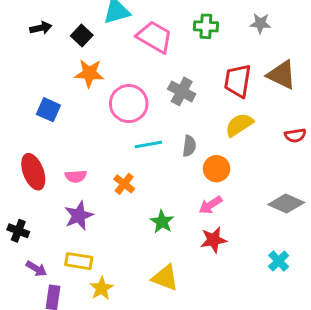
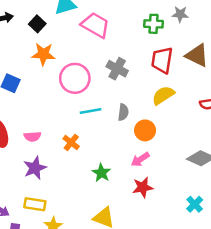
green cross: (206, 26) -> (154, 24), moved

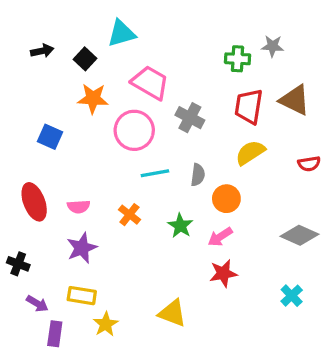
pink trapezoid: (95, 25) -> (150, 83), moved
green star: (101, 173) -> (180, 226), moved

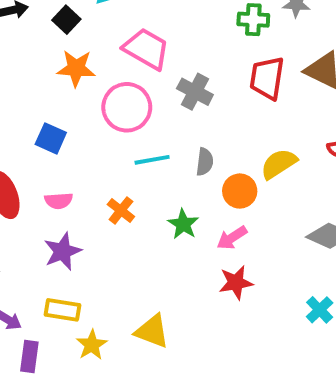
blue square: (50, 137) -> (51, 138), moved
yellow semicircle: (250, 153) -> (279, 164), moved
yellow triangle: (172, 313) -> (152, 331), moved

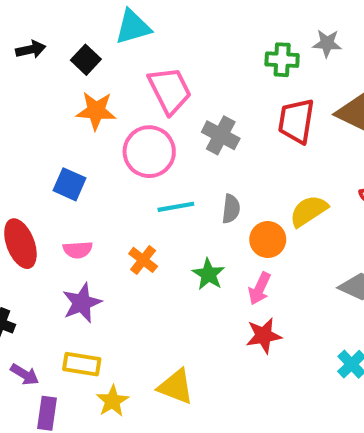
pink trapezoid: (146, 49) -> (170, 90), turned 33
pink arrow: (232, 238) -> (260, 289), turned -32

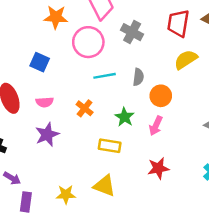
yellow semicircle: (309, 211) -> (186, 60), moved
red star: (264, 336) -> (158, 168), moved
yellow rectangle: (82, 364) -> (110, 146), moved
yellow star: (112, 401) -> (66, 194), turned 30

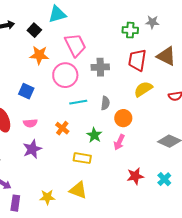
gray cross: (132, 32) -> (100, 67), turned -30
red star: (158, 168) -> (135, 176), moved

